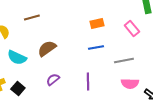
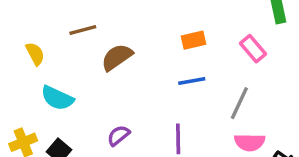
brown semicircle: (47, 49) -> (117, 57), moved
gray line: (124, 61) -> (239, 103), turned -54

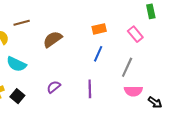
brown line: (83, 30) -> (22, 23), moved
blue line: (192, 81) -> (98, 54), turned -56

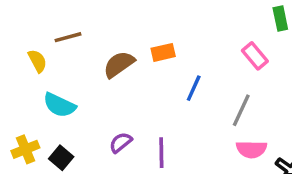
orange rectangle: (99, 29) -> (163, 52), moved
purple line: (90, 89) -> (161, 153), moved

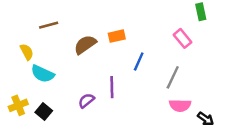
yellow semicircle: (37, 61) -> (27, 52), moved
purple line: (161, 153) -> (112, 87), moved

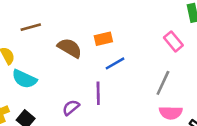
brown semicircle: (85, 45) -> (70, 48), turned 65
blue line: (139, 62) -> (115, 63), moved, turned 36

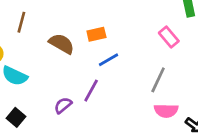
brown line: (31, 27) -> (21, 22), turned -60
purple line: (98, 93) -> (91, 91), turned 30

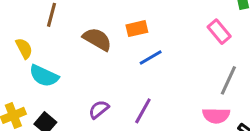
gray line: (158, 80) -> (228, 80), moved
purple line: (91, 91) -> (143, 111), moved

